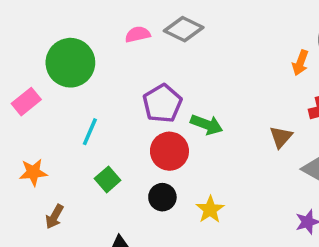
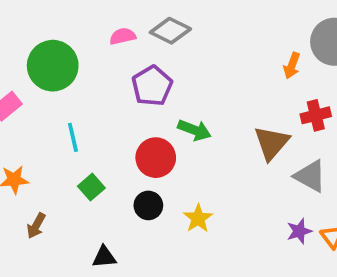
purple pentagon: (162, 103) -> (152, 86), moved
cyan line: (90, 132) -> (73, 137), turned -36
brown triangle: (281, 137) -> (272, 143), size x1.5

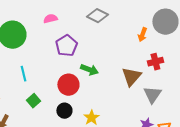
gray diamond: (170, 31) -> (97, 16), moved
gray triangle: (310, 176) -> (152, 95), turned 36

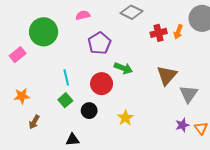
red cross: (155, 62) -> (159, 33), moved
cyan line: (23, 74) -> (66, 77), moved
black circle: (64, 111) -> (89, 111), moved

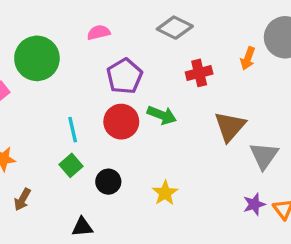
red cross: (159, 33) -> (199, 73), moved
red circle: (102, 84) -> (121, 122), moved

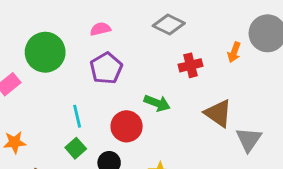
purple pentagon: (125, 76) -> (106, 68), moved
red circle: (121, 122) -> (127, 126), moved
brown triangle: (230, 126) -> (218, 113), turned -36

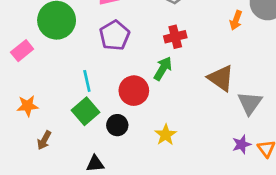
red cross: (191, 65) -> (175, 37), moved
green arrow: (157, 103) -> (163, 69), turned -80
green square: (76, 148) -> (86, 111), size x1.4

